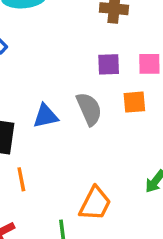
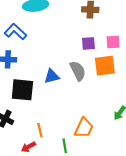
orange square: (134, 102) -> (105, 66), size x1.5
orange line: (21, 179) -> (40, 130), moved

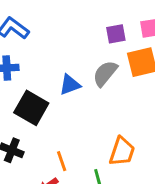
gray semicircle: (78, 71) -> (105, 73), turned -108
black square: (22, 90) -> (31, 108), turned 30

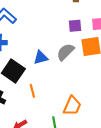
orange line: (62, 161) -> (32, 91), moved

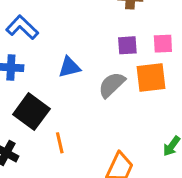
blue triangle: (41, 58) -> (69, 67), moved

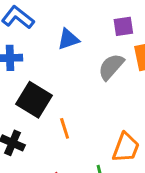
blue triangle: (69, 67) -> (68, 39), moved

